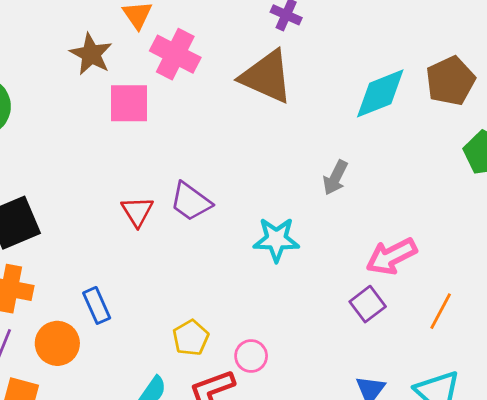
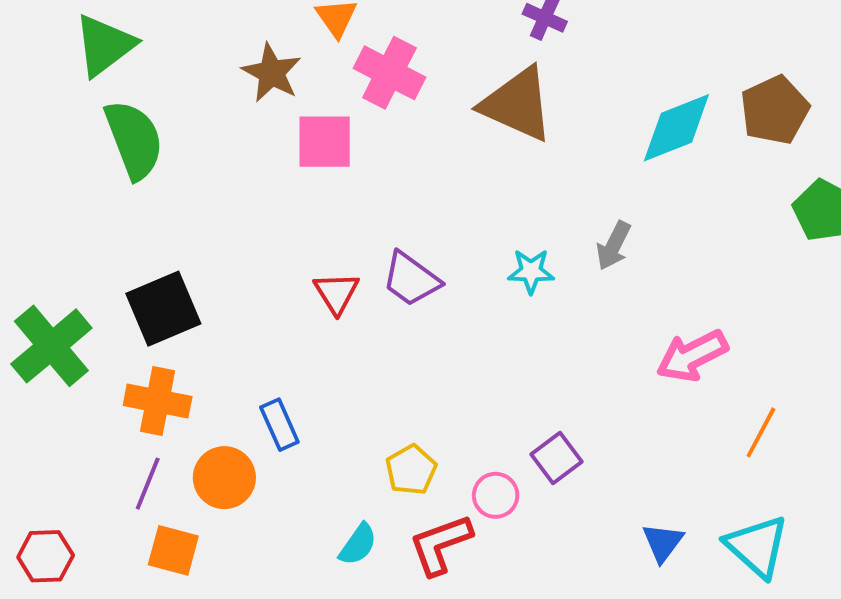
cyan star: (276, 239) -> (531, 271), moved, size x0.7
purple square: (368, 304) -> (557, 458), moved

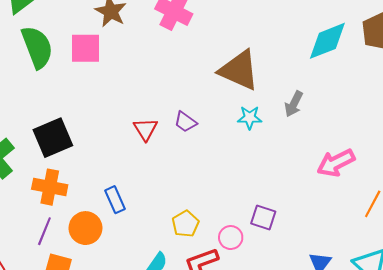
brown triangle: (517, 104) -> (239, 70), moved
pink square: (325, 142) -> (85, 48), moved
purple trapezoid: (411, 279) -> (185, 122), size x0.7
purple square: (557, 458) -> (263, 218), turned -35

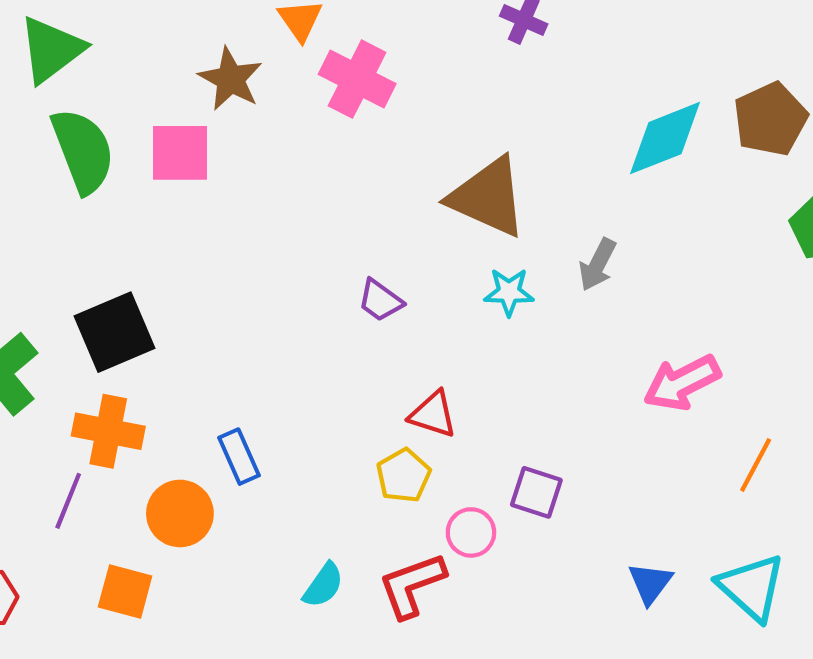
red triangle: (145, 129) -> (433, 414), moved, turned -40
yellow pentagon: (185, 224) -> (403, 476), moved
purple line: (44, 231) -> (68, 501), moved

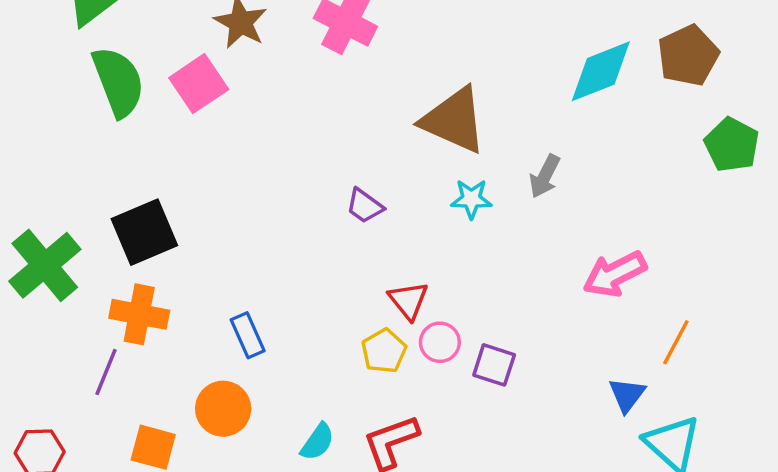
pink square: (180, 153) -> (199, 84), turned -34
red triangle: (433, 414) -> (408, 300), turned 33
orange circle: (180, 513) -> (223, 409), moved
pink circle: (471, 532) -> (440, 342), moved
blue triangle: (650, 583) -> (627, 395), moved

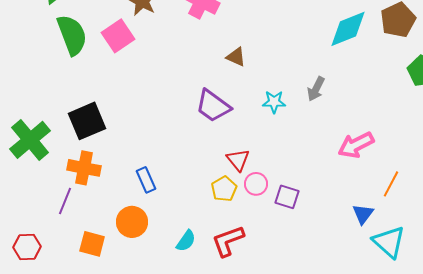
brown triangle: (454, 120) -> (236, 57), moved, size x0.5
purple trapezoid: (365, 206) -> (213, 106), size x1.6

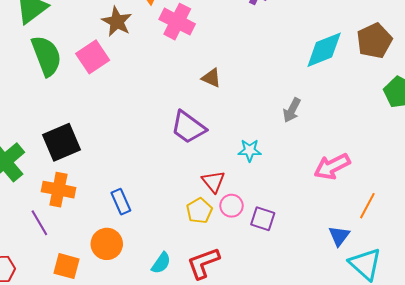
cyan star: (274, 102) -> (250, 150), moved
purple line: (65, 201) -> (39, 223), turned -52

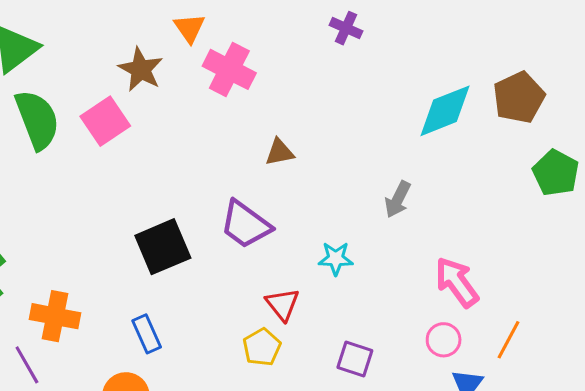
brown triangle: (211, 78) -> (280, 152), turned -35
black square: (62, 142) -> (163, 247), moved
pink arrow: (332, 166) -> (457, 282), turned 81
pink circle: (232, 206) -> (444, 340), moved

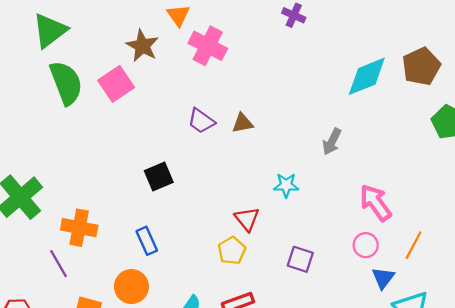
brown triangle: (280, 152) -> (243, 123), moved
purple trapezoid: (246, 225) -> (201, 121), moved, size x0.7
black square: (163, 247) -> (159, 177), size x0.7

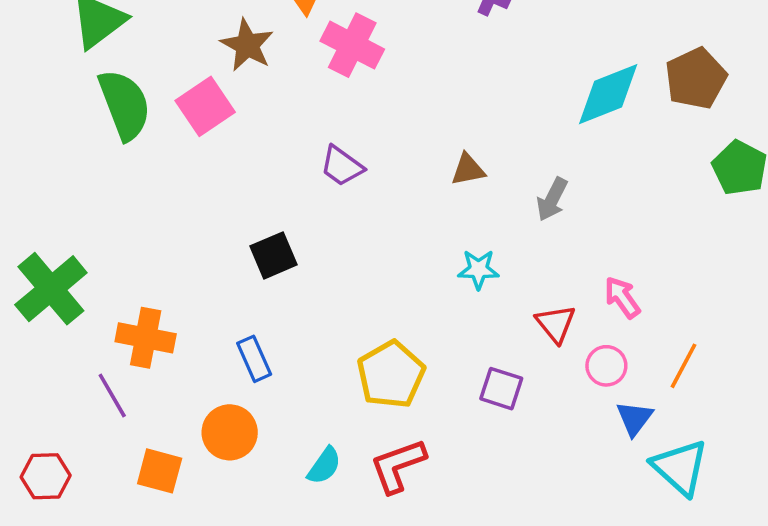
brown triangle: (243, 123) -> (468, 170), moved
pink arrow: (375, 203) -> (622, 297), size x0.7
red triangle: (247, 219) -> (556, 324), moved
yellow pentagon: (232, 251) -> (391, 375), size x1.5

